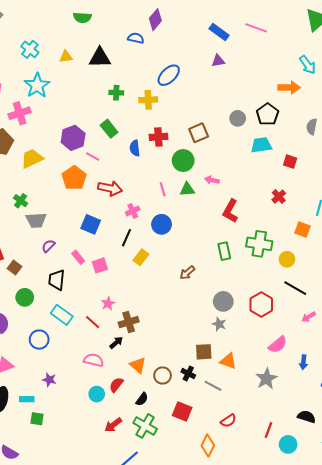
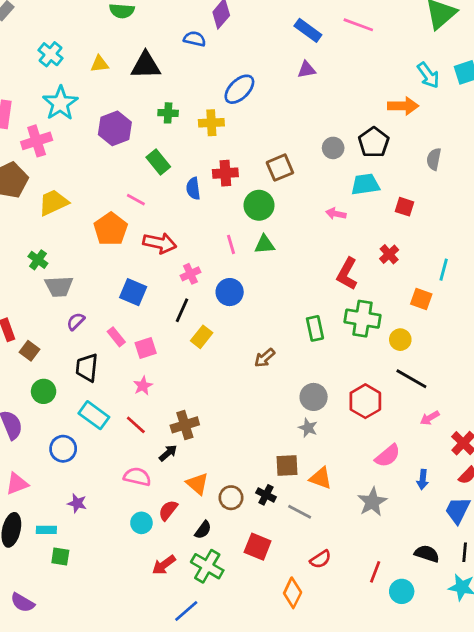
purple hexagon: (73, 138) -> (115, 128), moved
pink arrow: (212, 180) -> (336, 214), moved
red L-shape: (230, 211) -> (347, 274), moved
pink star: (108, 304) -> (143, 386), moved

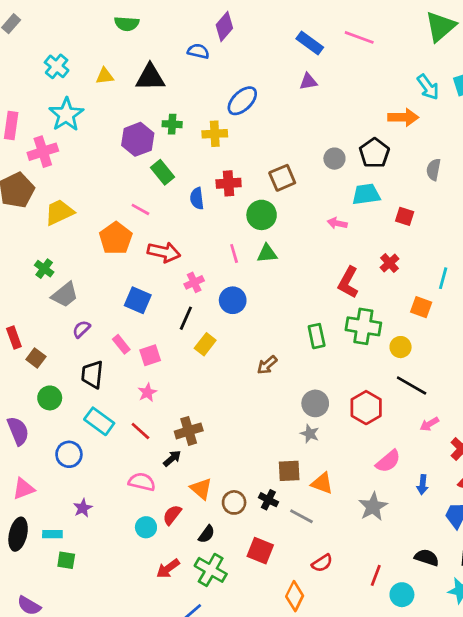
purple hexagon: (115, 128) -> (138, 139), moved
gray trapezoid: (59, 286) -> (65, 295), turned -36
purple star: (77, 503) -> (83, 508), turned 30

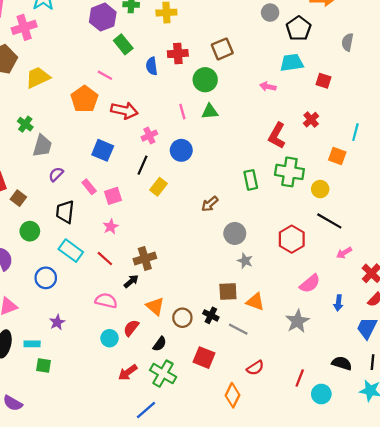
gray circle: (334, 159) -> (270, 13), moved
gray trapezoid: (65, 295) -> (42, 146), turned -35
gray circle: (315, 403) -> (235, 233), moved

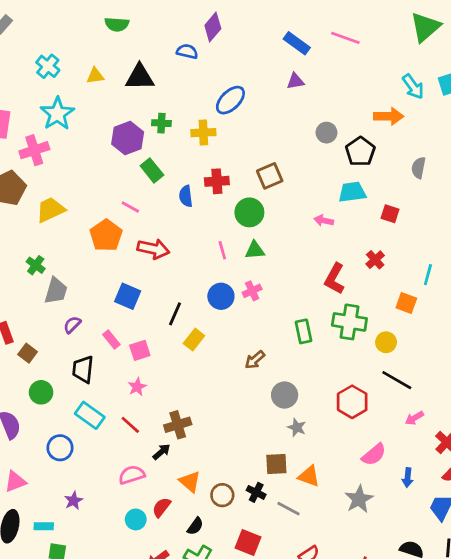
pink cross: (149, 136) -> (252, 291), moved
pink semicircle: (106, 301) -> (132, 475), turned -30

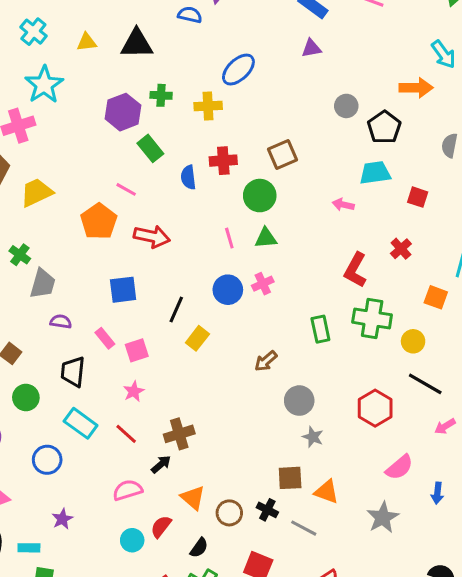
blue square: (128, 296) -> (123, 290), turned -30
purple semicircle: (72, 325) -> (61, 322), turned 54

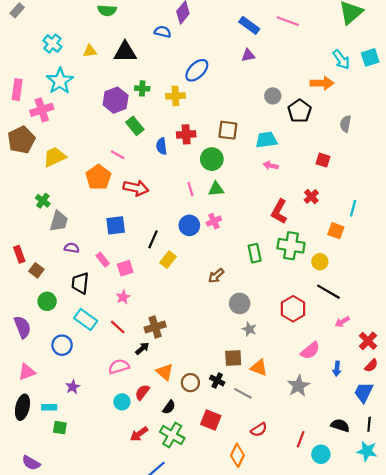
brown square: (282, 155) -> (228, 130), turned 30
cyan trapezoid: (375, 173) -> (266, 140), moved

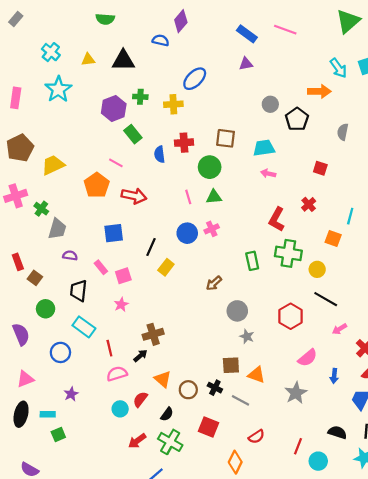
pink cross: (42, 110) -> (16, 196), moved
red line: (118, 327) -> (109, 348), moved, turned 35
green square: (60, 428) -> (58, 434), turned -32

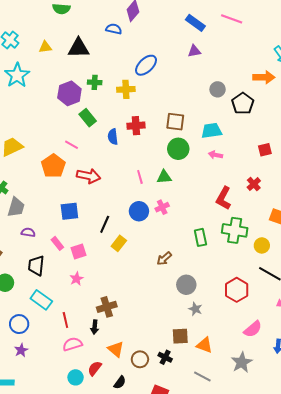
green circle: (210, 167) -> (178, 149), moved
red square: (320, 168) -> (265, 150), turned -32
black arrow: (140, 356) -> (95, 327), turned 136
purple star: (71, 394) -> (21, 350), moved
gray line: (240, 400) -> (202, 376), moved

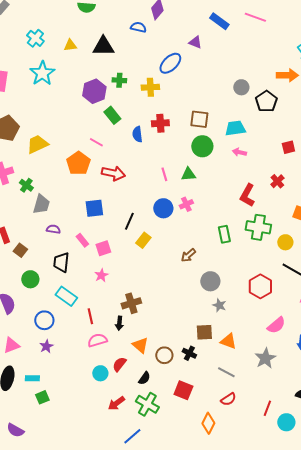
purple triangle: (194, 51) -> (195, 42), moved, turned 32

